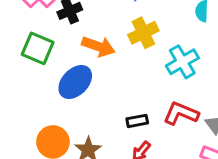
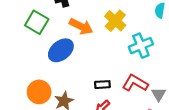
yellow cross: (143, 33) -> (115, 21), turned -30

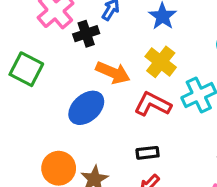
green square: (37, 22) -> (26, 69), moved
red L-shape: (135, 83) -> (153, 104), moved

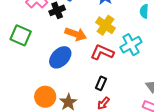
black rectangle: (148, 153) -> (101, 83), turned -56

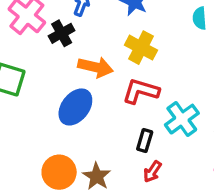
cyan cross: (131, 45) -> (182, 119), moved

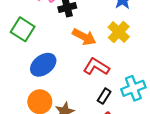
red L-shape: (141, 91) -> (96, 67), moved
blue ellipse: (75, 107) -> (43, 65), moved

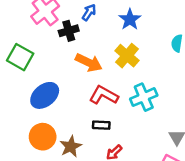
cyan cross: (133, 88) -> (144, 97), moved
black rectangle: (104, 96) -> (101, 125), moved, turned 63

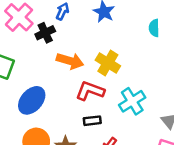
yellow cross: (127, 56) -> (108, 63), moved
cyan cross: (144, 97) -> (132, 101), moved

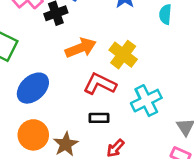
cyan semicircle: (154, 28) -> (165, 14), moved
orange arrow: (70, 61) -> (81, 48), turned -44

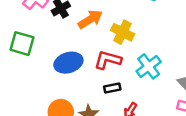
orange arrow: (81, 48) -> (90, 19), moved
blue ellipse: (33, 88) -> (68, 63), moved, turned 36

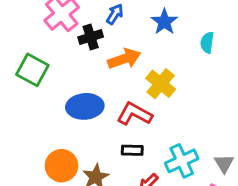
cyan cross: (149, 66) -> (182, 161), moved

